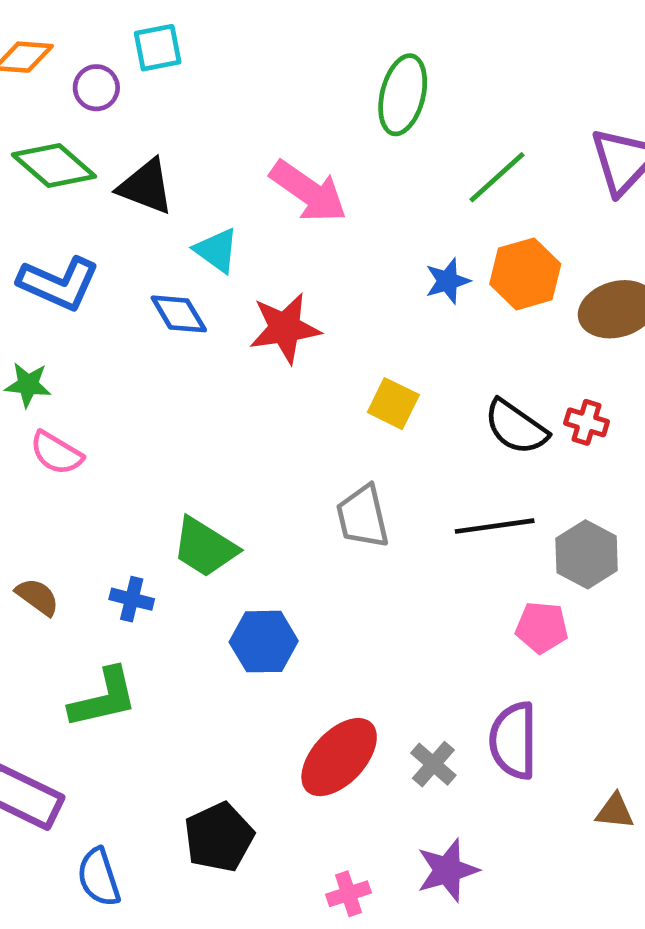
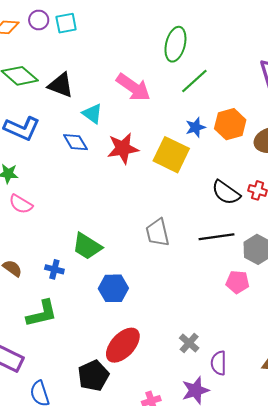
purple circle: (96, 88) -> (39, 20), moved
green line: (497, 177) -> (194, 81), moved
yellow square: (393, 404) -> (171, 155), moved, size x1.6
purple semicircle: (513, 741) -> (219, 363), moved, size x0.7
red ellipse: (339, 757) -> (123, 345), moved

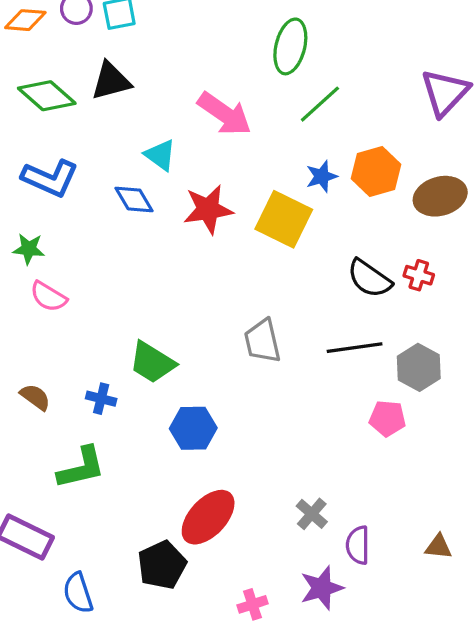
black triangle: (61, 85) -> (111, 81), moved, turned -36

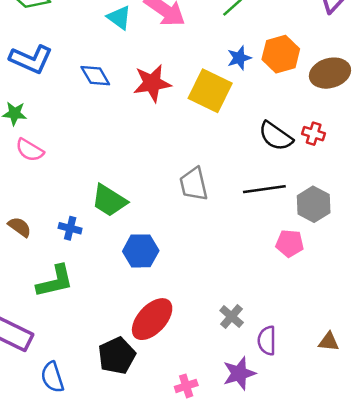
cyan triangle: (160, 155) -> (119, 18), moved

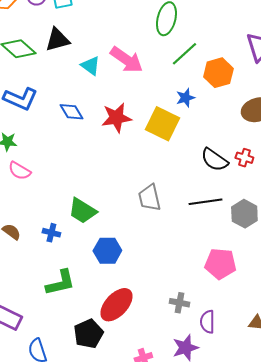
orange hexagon: (281, 54) -> (218, 73), moved
pink pentagon: (290, 243) -> (220, 264), moved, size x1.4
green L-shape: (55, 281) -> (60, 283), moved
gray cross: (232, 317) -> (179, 303), turned -30

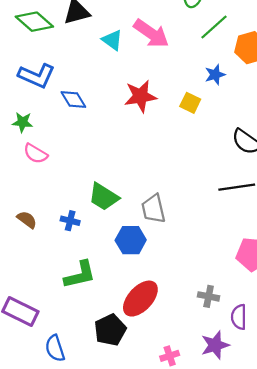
blue diamond: (71, 112) -> (73, 100), moved
yellow square: (162, 124) -> (190, 103), size x0.6
gray trapezoid: (149, 198) -> (153, 209), moved

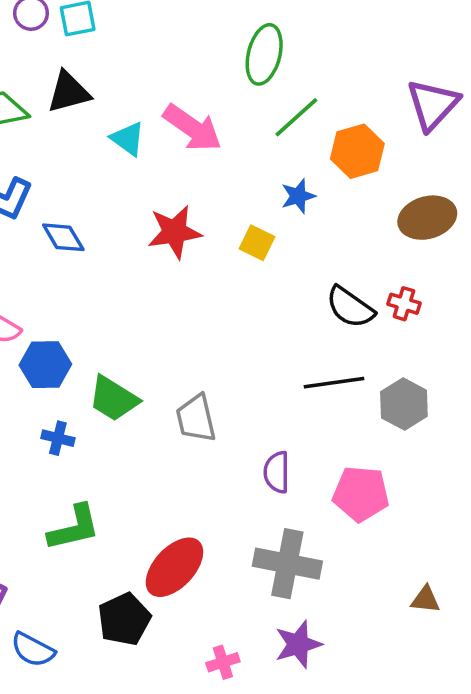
blue hexagon: (131, 240) -> (45, 365), moved
gray cross: (209, 296) -> (287, 564), size x1.8
purple semicircle: (239, 317) -> (277, 472), moved
blue semicircle: (55, 348) -> (33, 650), turned -44

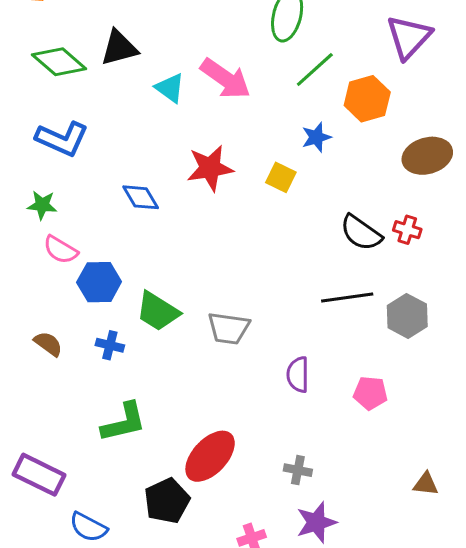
purple triangle: (433, 105) -> (409, 37), moved
blue diamond: (63, 237) -> (141, 197), moved
gray trapezoid: (196, 418) -> (229, 328), turned -69
pink pentagon: (361, 494) -> (370, 393), size x0.7
gray cross: (287, 564) -> (298, 470), moved, size x0.5

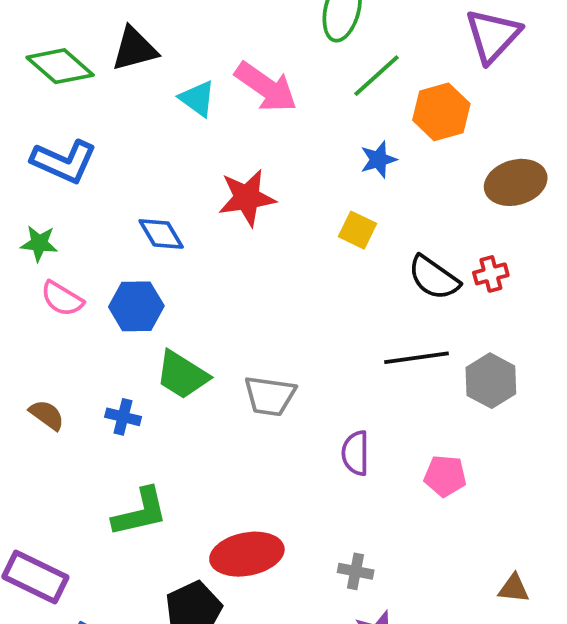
yellow square: (281, 177) -> (357, 230), moved
red cross: (407, 230) -> (491, 274), turned -32
blue hexagon: (99, 282) -> (136, 306), moved
red ellipse: (210, 456) -> (247, 554), turned 36

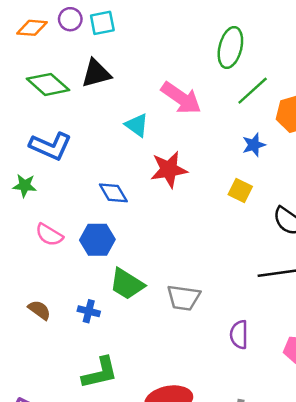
cyan triangle: (197, 99) -> (137, 125), moved
green star: (39, 243) -> (25, 186), moved

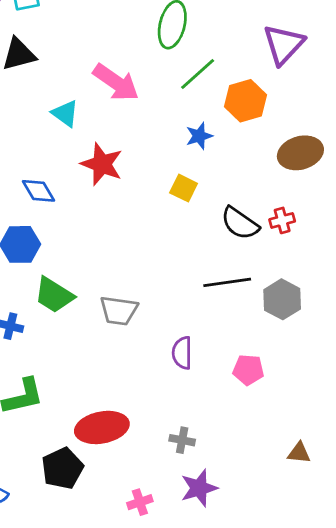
red star: (169, 169) -> (102, 164), turned 30

